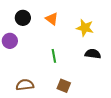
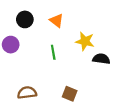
yellow star: (85, 28) -> (85, 41), moved
green line: (54, 56) -> (53, 52), moved

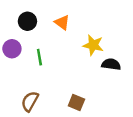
green line: (53, 52) -> (39, 57), moved
brown semicircle: (27, 93) -> (30, 101), turned -54

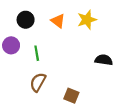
yellow star: (93, 45) -> (87, 20), moved, turned -30
brown semicircle: (30, 101) -> (38, 82), moved

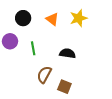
black semicircle: (104, 60) -> (67, 53), moved
brown semicircle: (38, 82) -> (44, 75), moved

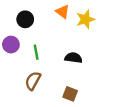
orange triangle: (52, 19) -> (62, 12), moved
brown semicircle: (44, 75) -> (33, 81), moved

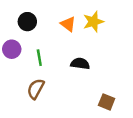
orange triangle: (62, 12) -> (68, 24), moved
brown square: (70, 94) -> (107, 102), moved

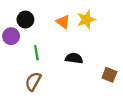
purple circle: (12, 49) -> (11, 36), moved
brown square: (107, 102) -> (109, 75), moved

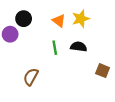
green line: (36, 53) -> (55, 48), moved
black semicircle: (74, 58) -> (79, 47), moved

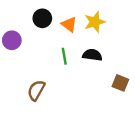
black circle: (24, 19) -> (42, 18), moved

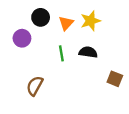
orange triangle: (69, 24) -> (66, 23), turned 35
purple circle: (12, 40) -> (22, 38), moved

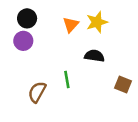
black circle: (41, 17) -> (27, 18), moved
green line: (61, 53) -> (67, 79), moved

